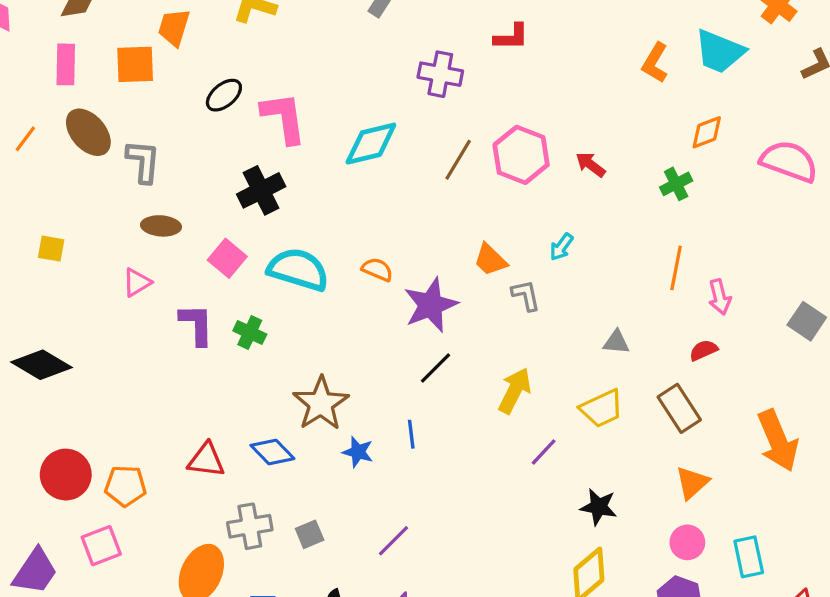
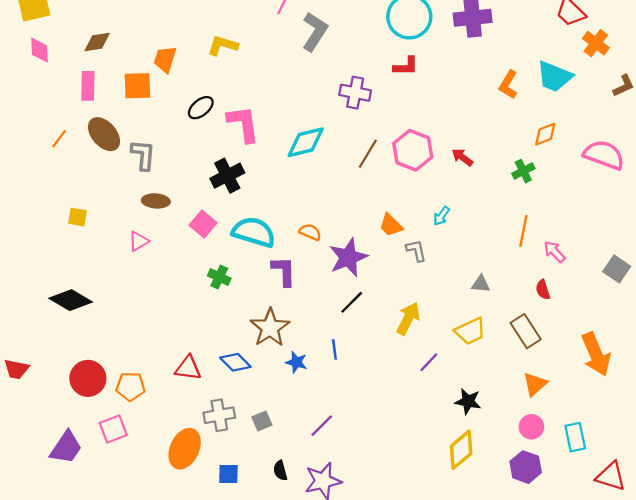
pink arrow: (720, 297) -> (554, 252), turned 150
purple L-shape: (197, 324) -> (284, 271), moved
red semicircle: (703, 350) -> (543, 290), turned -84

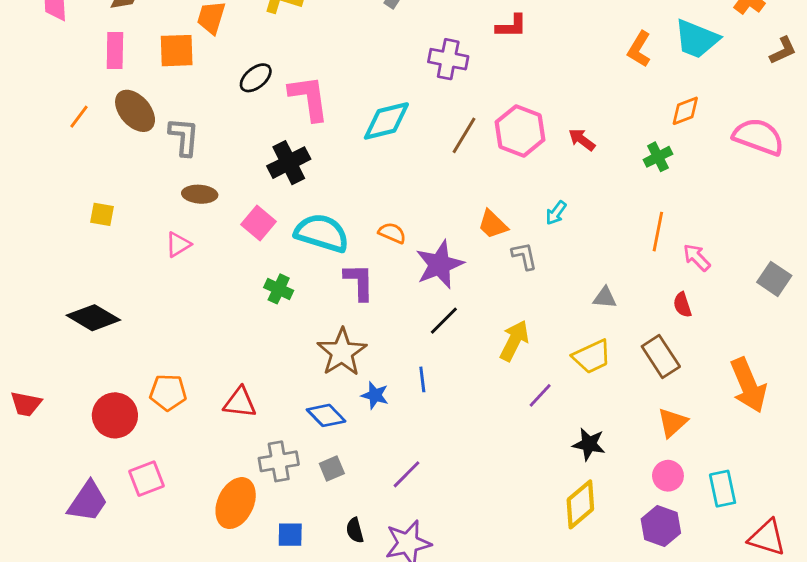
blue diamond: (235, 362) -> (326, 415), moved
orange pentagon: (131, 386) -> (168, 392), moved

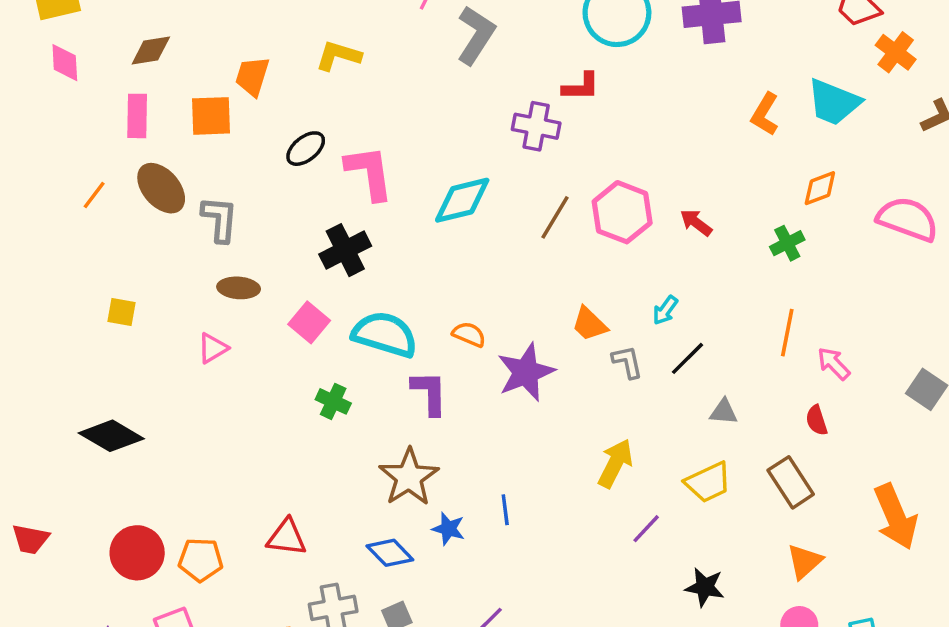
red L-shape: (511, 26) -> (581, 87), moved
black line: (444, 321) -> (687, 358), moved
orange pentagon: (168, 392) -> (201, 560), moved

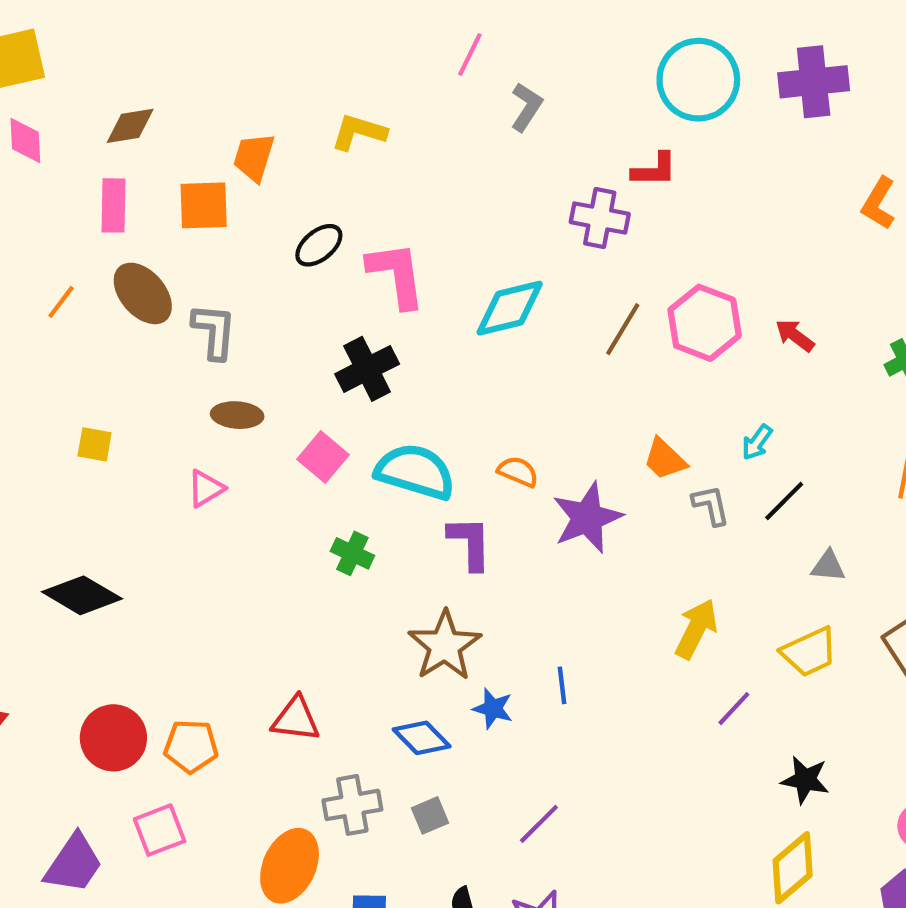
gray L-shape: (476, 35) -> (526, 107), size x0.7

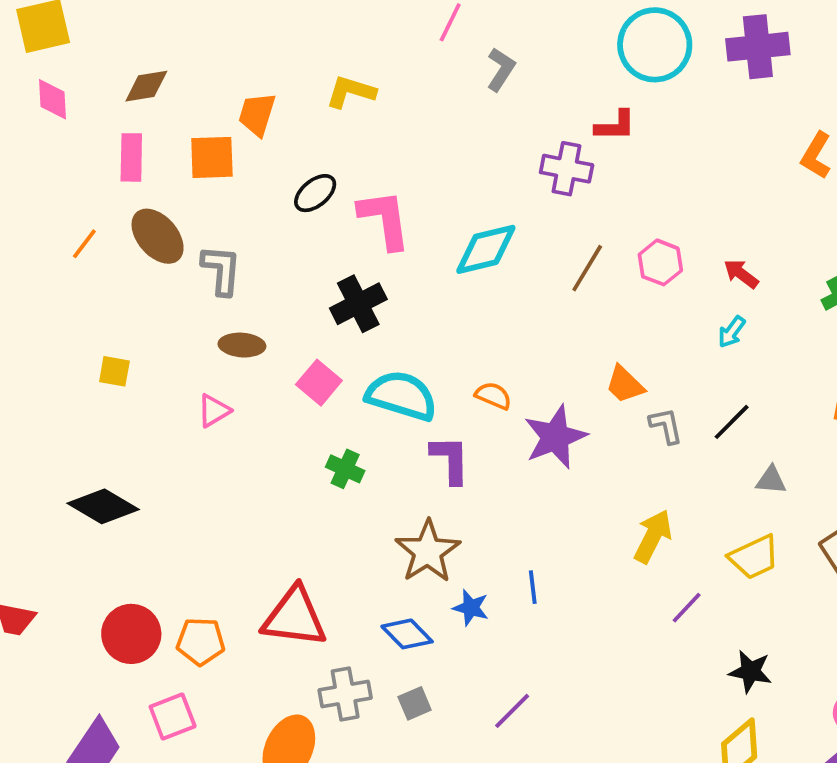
pink hexagon: (705, 323) -> (660, 262), size x0.7
cyan arrow: (757, 442) -> (732, 332), moved
red triangle: (296, 719) -> (294, 617), size x1.5

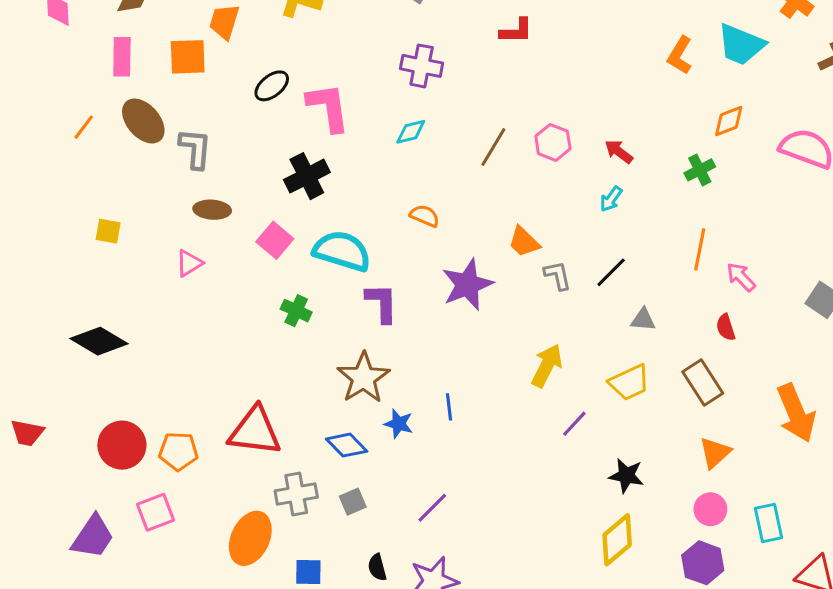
purple cross: (567, 169) -> (422, 66), moved
cyan diamond: (486, 249) -> (411, 132), size x0.6
orange semicircle: (493, 396) -> (425, 216), moved

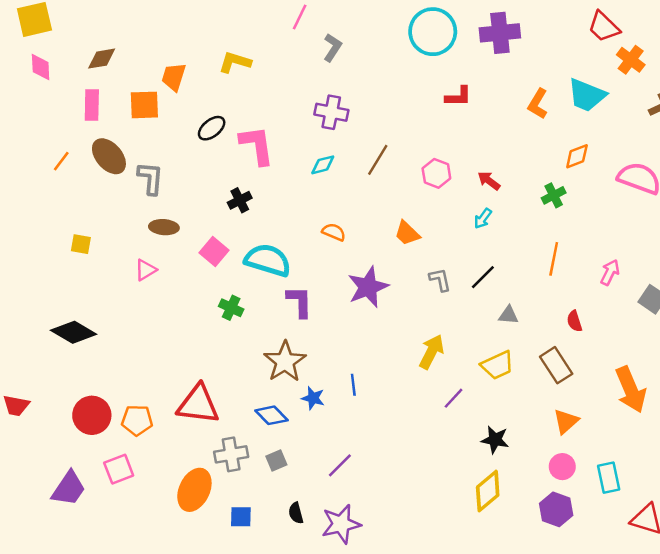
red L-shape: (516, 31) -> (458, 96), moved
brown line: (493, 147) -> (378, 160), moved
black cross: (307, 176) -> (240, 200), size x0.7
orange trapezoid: (524, 242) -> (407, 233), moved
pink arrow: (741, 277) -> (610, 272), moved, turned 70

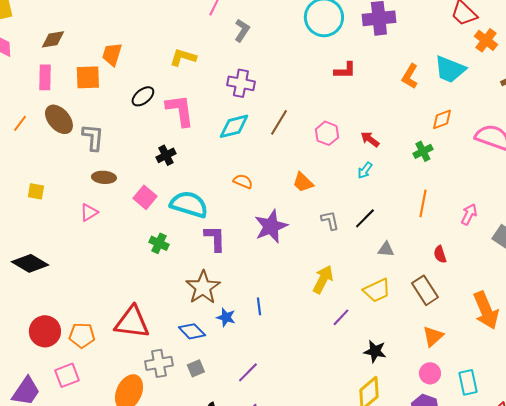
yellow L-shape: (235, 62) -> (183, 57), moved
cyan diamond: (323, 165) -> (234, 126), size x1.5

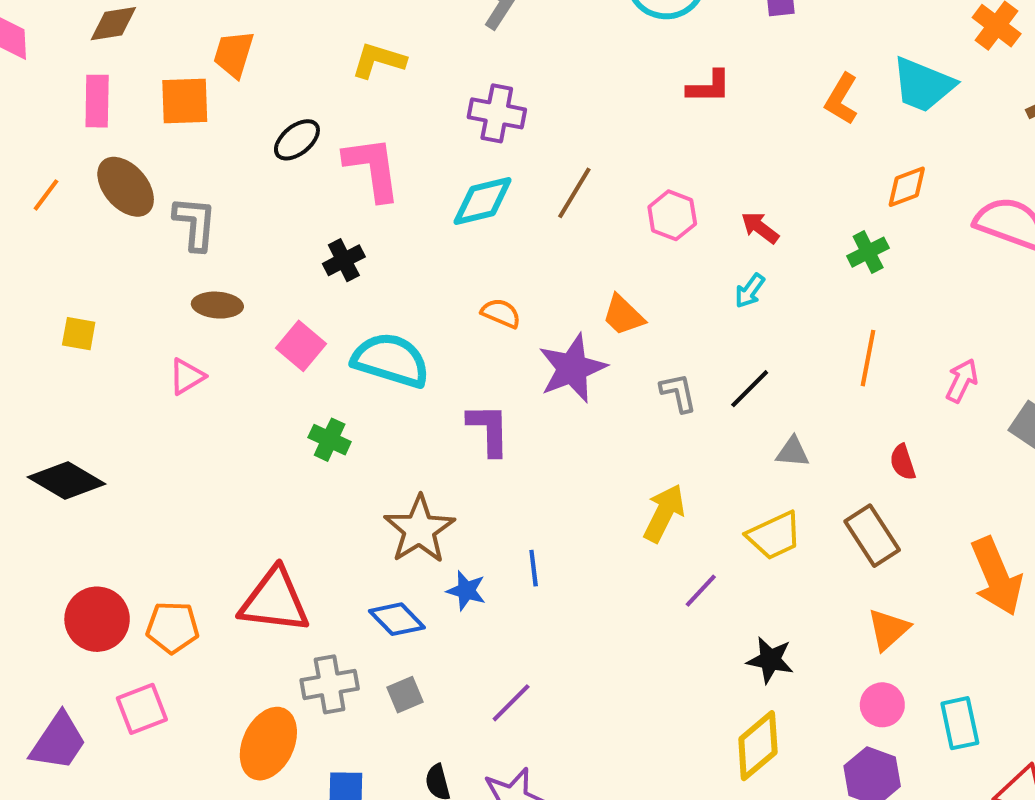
purple star: (271, 226) -> (572, 368), moved
purple L-shape: (215, 238) -> (489, 429), moved

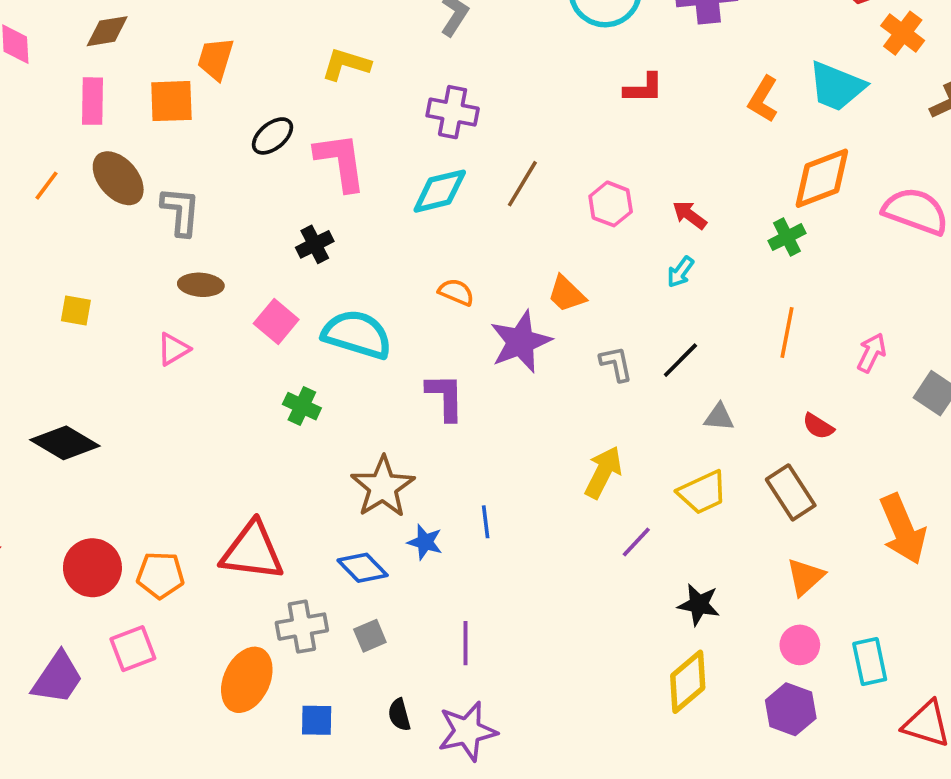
orange diamond: (907, 187) -> (822, 178), size x1.6
red semicircle: (903, 462) -> (818, 426), turned -40
purple line: (511, 703) -> (465, 643), turned -45

